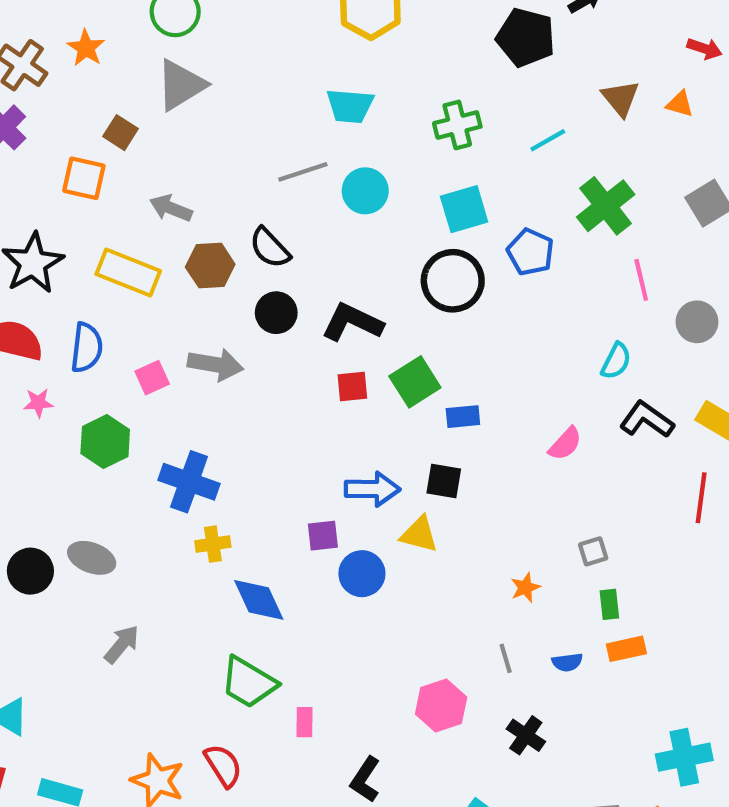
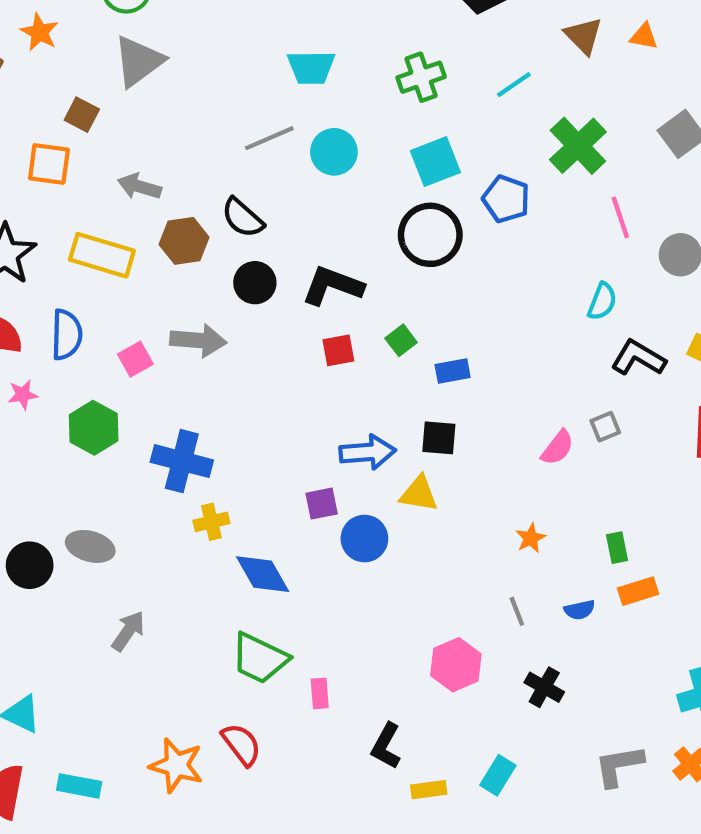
green square: (415, 382) -> (401, 340), size x0.6
pink semicircle: (565, 444) -> (558, 448), moved
gray square: (593, 551) -> (605, 427), moved

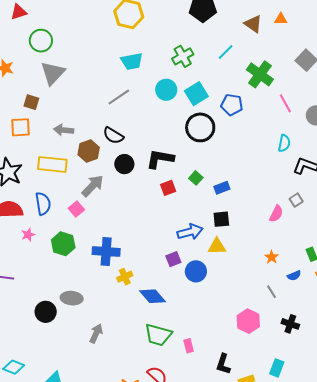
cyan circle: (334, 152) -> (166, 90), moved
gray arrow: (198, 340) -> (93, 186), moved, turned -40
blue semicircle: (580, 610) -> (294, 276), moved

